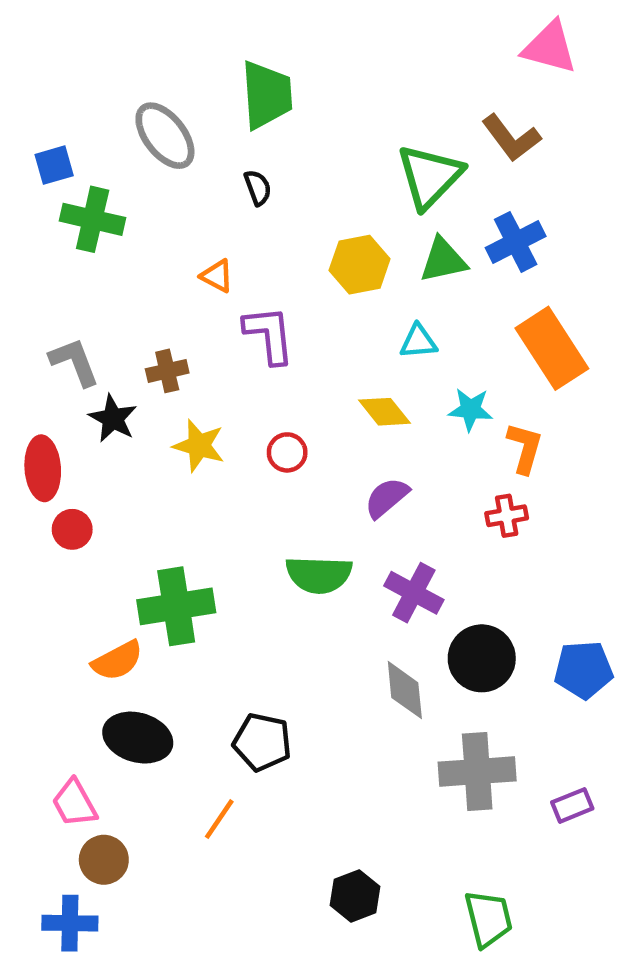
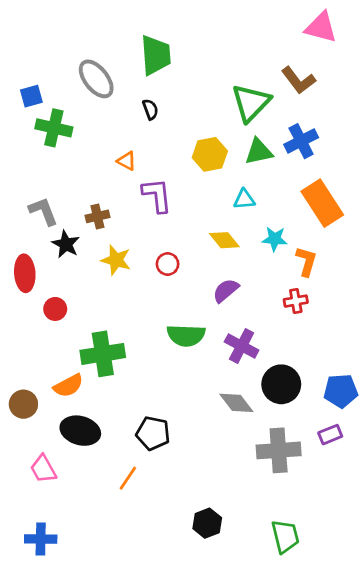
red circle: (72, 529) -> (55, 309), moved
gray diamond: (405, 690) -> (236, 403), turned -32
purple rectangle: (572, 805) -> (330, 435), moved
brown circle: (104, 860) -> (23, 404), moved

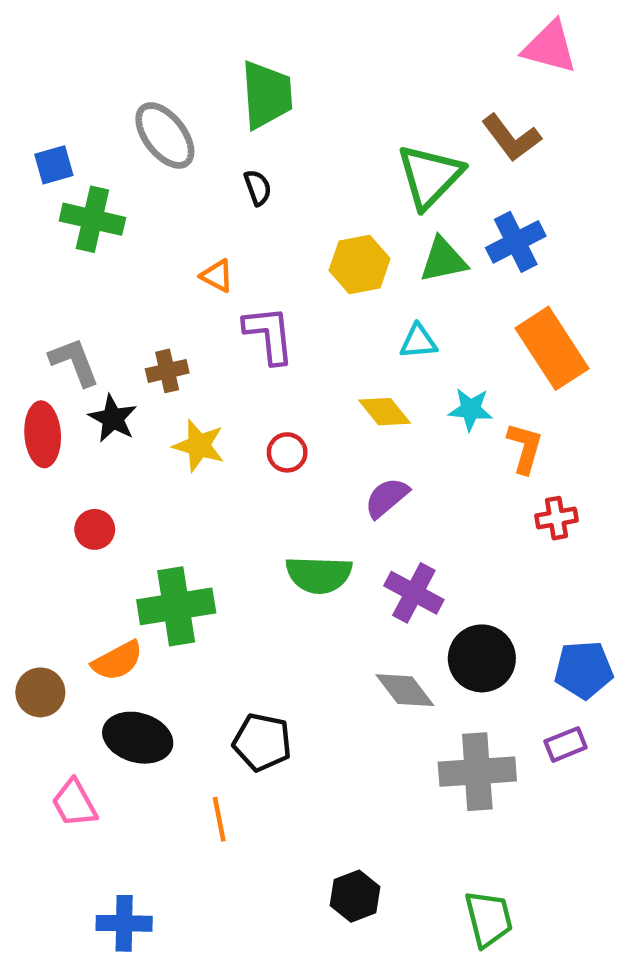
red ellipse: (25, 273) -> (43, 434), moved
red cross: (296, 301) -> (557, 518), moved
orange line: (128, 478) -> (219, 819), turned -45
blue cross: (41, 539) -> (124, 923), moved

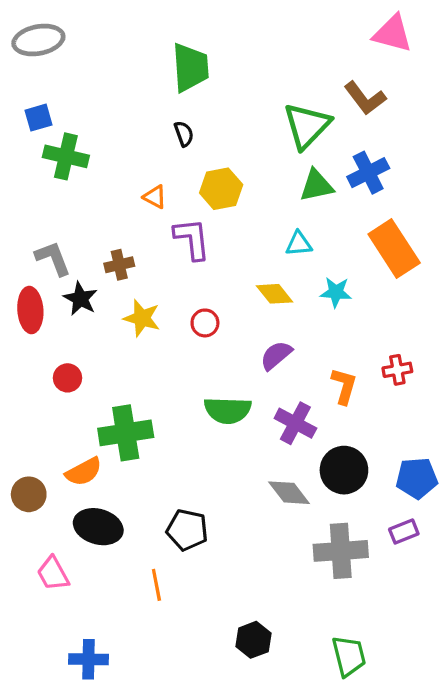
gray ellipse: (165, 135) -> (38, 40), moved, turned -63
yellow hexagon: (360, 265) -> (221, 189), moved
orange L-shape: (525, 448) -> (344, 386), moved

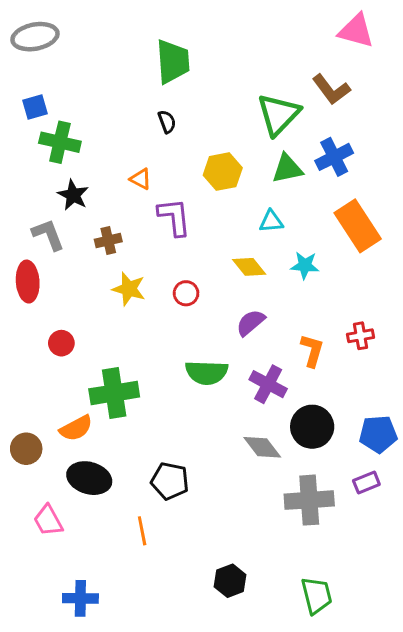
yellow hexagon: (221, 189) -> (223, 172), moved
black star: (80, 299) -> (73, 195), moved

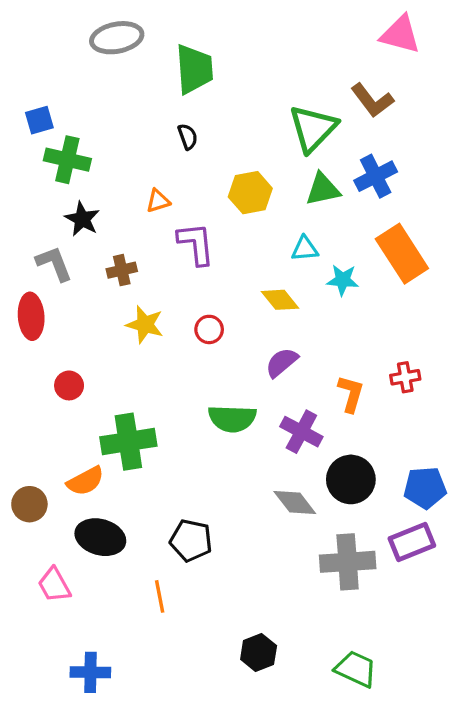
gray ellipse: (35, 37) -> (117, 38), moved
orange triangle: (141, 179) -> (158, 201), turned -45
cyan star: (305, 265) -> (343, 280), moved
purple rectangle: (366, 482) -> (412, 542), size x1.5
green trapezoid: (317, 595) -> (356, 669), turned -51

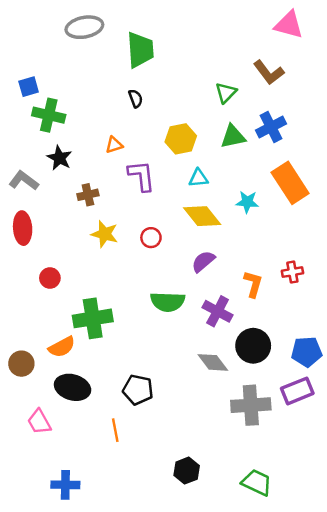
green triangle: (313, 128) -> (226, 93), size x0.6
cyan triangle: (305, 249) -> (199, 178), moved
gray L-shape: (54, 264) -> (24, 181), moved, turned -32
yellow diamond: (280, 300) -> (202, 216), size x1.4

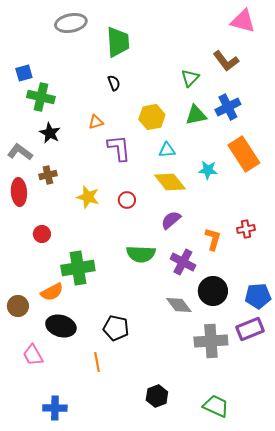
brown cross: (88, 195) -> (48, 175), moved

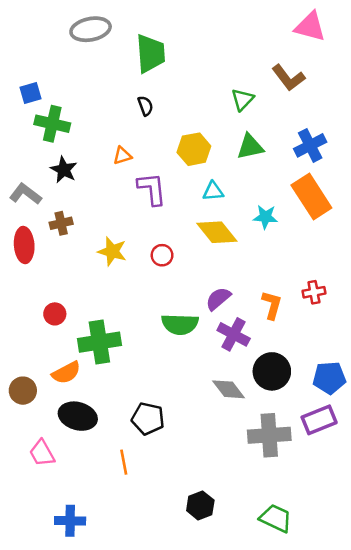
blue cross: (228, 107) -> (310, 145), moved
purple semicircle: (171, 220) -> (218, 299), moved
red circle: (42, 234) -> (55, 314), moved

